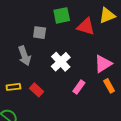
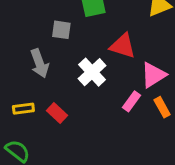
red triangle: (86, 27) -> (123, 46), moved
pink rectangle: (79, 87) -> (131, 101), moved

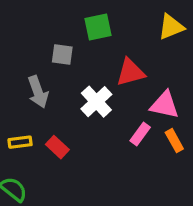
red triangle: (123, 46) -> (130, 72), turned -32
pink triangle: (153, 75) -> (165, 105), turned 44

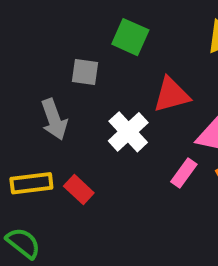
green square: (98, 27) -> (130, 37), turned 36
yellow rectangle: (20, 142) -> (31, 183), size x1.4

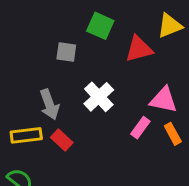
red triangle: (171, 95) -> (139, 49), moved
gray arrow: (54, 119) -> (49, 104), moved

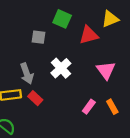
pink triangle: (164, 100) -> (106, 70), turned 42
pink rectangle: (140, 128) -> (89, 107), moved
orange rectangle: (173, 134) -> (112, 107), moved

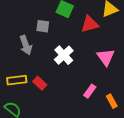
gray arrow: (27, 74) -> (26, 45), moved
orange rectangle: (112, 107) -> (112, 101), moved

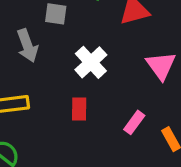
red rectangle: (40, 83) -> (79, 109), moved, turned 48

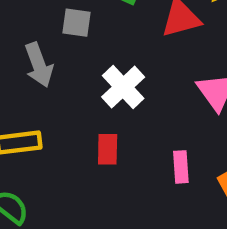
pink rectangle: (134, 122) -> (181, 167), turned -40

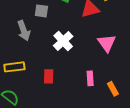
red rectangle: (108, 149) -> (49, 76), moved

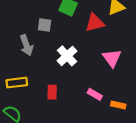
pink rectangle: (90, 78) -> (95, 94), turned -56
orange rectangle: (113, 89) -> (118, 105), turned -48

